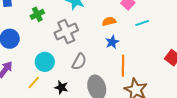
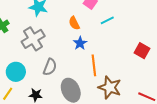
orange semicircle: (109, 21) -> (74, 23), turned -96

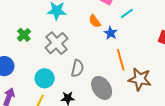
blue star: (80, 43) -> (111, 33), moved

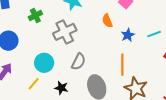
cyan line: (127, 13) -> (154, 34), moved
blue star: (111, 33) -> (128, 35), moved

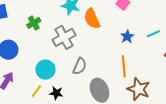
orange semicircle: (107, 21) -> (92, 19), moved, size x1.5
black star: (61, 88) -> (56, 93), moved

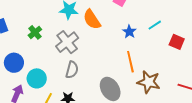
gray semicircle: (80, 66) -> (72, 70), moved
cyan circle: (45, 70) -> (37, 78), moved

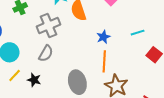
blue star: (129, 32) -> (103, 37), moved

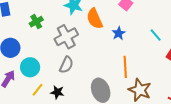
cyan line: (138, 33) -> (156, 35), turned 72
blue star: (103, 37) -> (119, 33), moved

